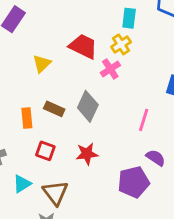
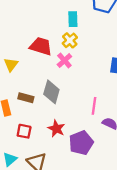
pink line: (144, 120) -> (94, 106), moved
red star: (87, 154) -> (56, 129), turned -30
purple pentagon: (133, 182) -> (81, 143), moved

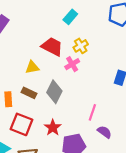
cyan rectangle: (73, 19) -> (70, 17), moved, turned 32
yellow triangle: (11, 64) -> (32, 67), moved, turned 32
red square: (24, 131) -> (22, 124), size x1.5

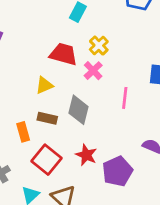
pink line: (92, 112) -> (125, 98), moved
red square: (22, 124) -> (47, 160), turned 30

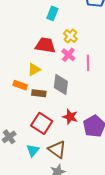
pink line: (125, 98) -> (88, 63), moved
orange rectangle: (23, 132) -> (20, 85), moved, turned -48

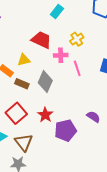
yellow cross: (70, 36) -> (77, 39), moved
pink cross: (68, 55) -> (61, 55), turned 32
pink line: (88, 63) -> (77, 68), turned -35

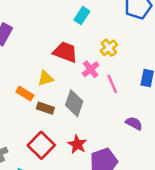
pink cross: (61, 55) -> (91, 69), turned -32
purple semicircle: (93, 117) -> (134, 123), moved

